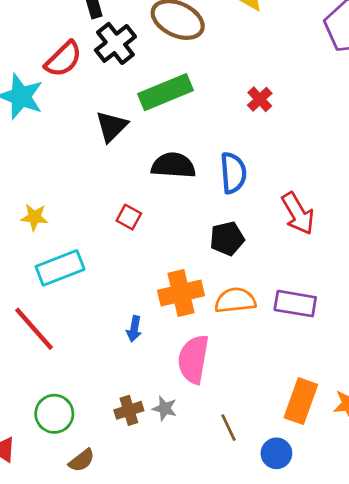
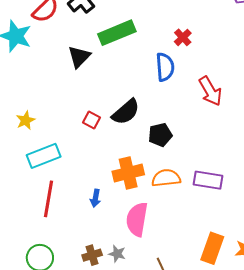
black semicircle: (173, 165) -> (126, 112), moved, turned 136
blue semicircle: (233, 173) -> (165, 67), moved
red arrow: (298, 213) -> (210, 91), moved
yellow star: (34, 217) -> (26, 120), turned -30
red line: (34, 329) -> (48, 199), moved, turned 51

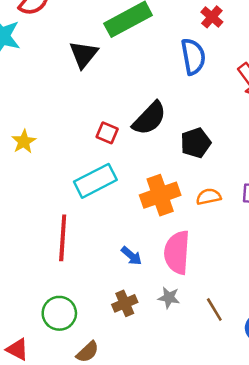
cyan rectangle: (44, 156) -> (95, 181), moved
orange semicircle: (166, 178) -> (209, 197), size x0.7
blue arrow: (96, 198) -> (131, 256), moved, turned -54
gray star: (117, 254) -> (169, 298), moved

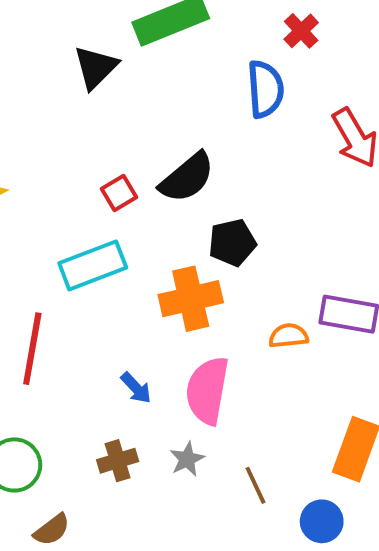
red square: (107, 133) -> (119, 193), turned 30
black pentagon: (196, 143) -> (232, 243), moved
orange semicircle: (209, 197) -> (289, 336), moved
gray star: (169, 298) -> (187, 459), turned 30

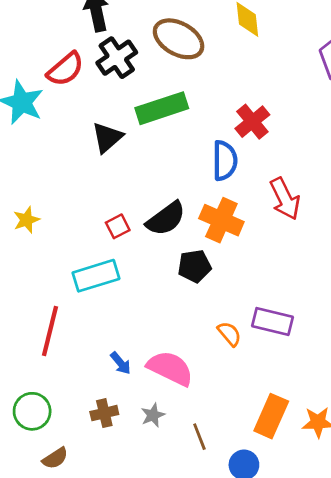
red cross: (301, 31) -> (252, 122), size x1.4
orange cross: (191, 299) -> (221, 220), moved, turned 33
orange semicircle: (289, 336) -> (229, 334), turned 52
pink semicircle: (207, 390) -> (170, 368), turned 102

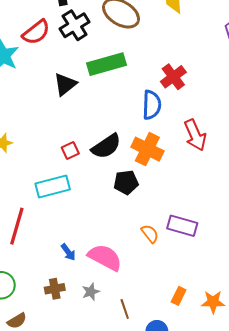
orange rectangle: (271, 416) -> (179, 296), size x0.6

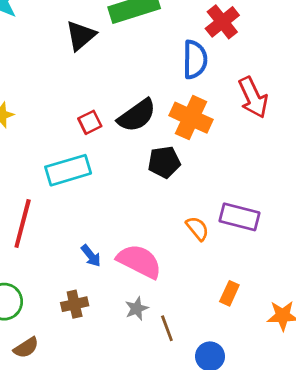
gray star: (91, 292) -> (137, 309), moved
orange rectangle: (179, 296) -> (229, 293), moved

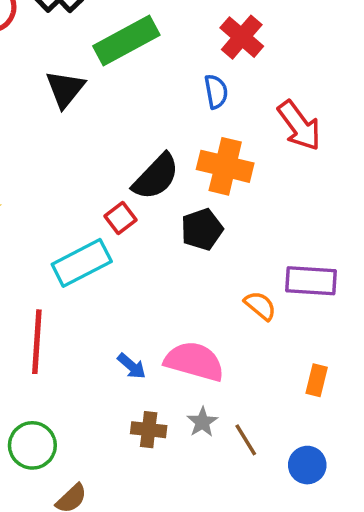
blue semicircle: (195, 60) -> (216, 92), size x0.7
red square: (90, 122) -> (120, 218), moved
brown cross: (75, 304) -> (149, 430), moved, turned 30

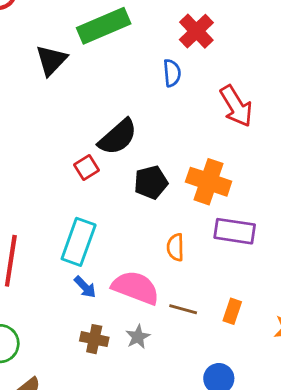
orange cross: (225, 166) -> (209, 182), moved
cyan rectangle: (82, 263) -> (79, 242), moved, turned -48
orange semicircle: (260, 306) -> (175, 247), moved, turned -136
brown line: (246, 440) -> (183, 309), moved, turned -48

